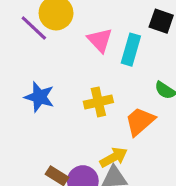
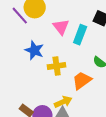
blue star: (39, 97) -> (34, 50), moved

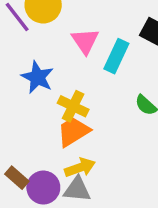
yellow cross: (57, 66) -> (73, 106), turned 30
orange trapezoid: (82, 81) -> (73, 132), moved

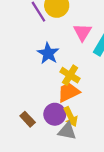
yellow arrow: (80, 168) -> (71, 117), turned 78
purple circle: (43, 188) -> (55, 114), moved

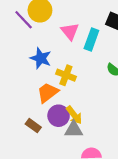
orange trapezoid: (69, 92) -> (48, 93), moved

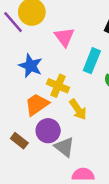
cyan rectangle: (91, 40) -> (92, 61), moved
yellow arrow: (74, 115) -> (78, 109), moved
gray triangle: (74, 130) -> (64, 147), turned 36

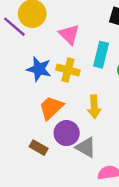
yellow cross: (58, 86) -> (68, 70), moved
yellow arrow: (78, 109) -> (94, 107), turned 40

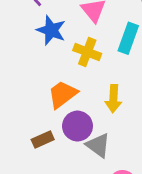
blue star: (39, 69) -> (51, 30), moved
brown rectangle: (39, 148) -> (43, 140), turned -60

